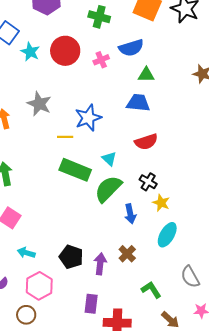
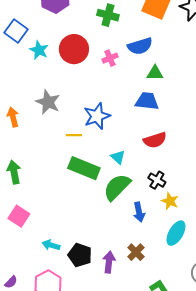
cyan arrow: (26, 253) -> (51, 245), moved

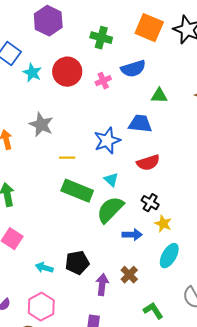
green triangle: (155, 73) -> (159, 96), moved
blue star: (97, 116) -> (107, 141), moved
blue arrow: (139, 212) -> (132, 235), turned -78
black pentagon: (80, 255) -> (77, 263), moved, turned -30

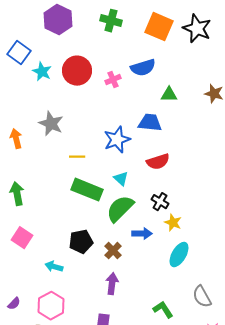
green cross: (101, 38) -> (111, 21), moved
black pentagon: (77, 263) -> (81, 242), moved
brown cross: (129, 275) -> (113, 251), moved

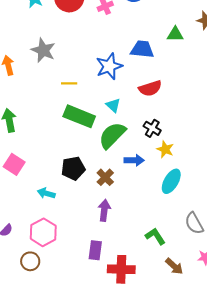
green triangle: (169, 95) -> (175, 34), moved

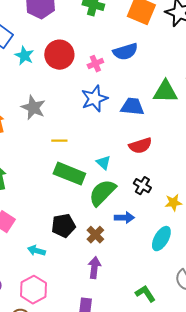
green triangle: (175, 34) -> (165, 92), size x1.5
blue star: (109, 66) -> (94, 99), moved
yellow star: (165, 149) -> (173, 203), moved, turned -30

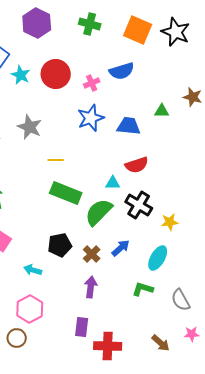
green triangle: (165, 92) -> (162, 111), size x0.6
cyan triangle: (103, 163) -> (113, 183), moved, turned -42
black cross: (142, 186) -> (139, 205), size x1.5
blue arrow: (124, 218) -> (121, 248), moved, turned -42
green L-shape: (145, 294) -> (143, 289), moved, turned -40

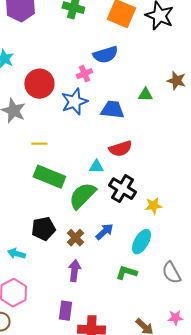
red circle: (56, 74) -> (39, 84), moved
pink cross: (92, 83) -> (84, 74), moved
gray semicircle: (181, 300) -> (171, 273), moved

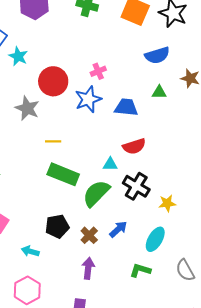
blue semicircle: (105, 55) -> (157, 55), moved

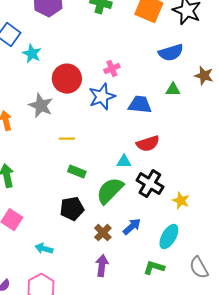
green rectangle: (63, 174) -> (77, 172), size x0.6
yellow star: (167, 203) -> (181, 201), turned 30
black pentagon: (57, 226) -> (72, 209), moved

